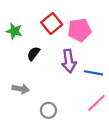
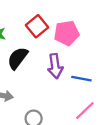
black semicircle: (33, 54) -> (18, 58), size x1.5

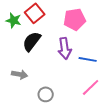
red square: (37, 26) -> (35, 13), moved

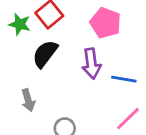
pink pentagon: (75, 19) -> (106, 23), turned 30
gray arrow: (20, 74) -> (28, 100), turned 63

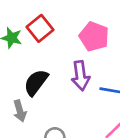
black semicircle: (45, 54) -> (36, 82), moved

